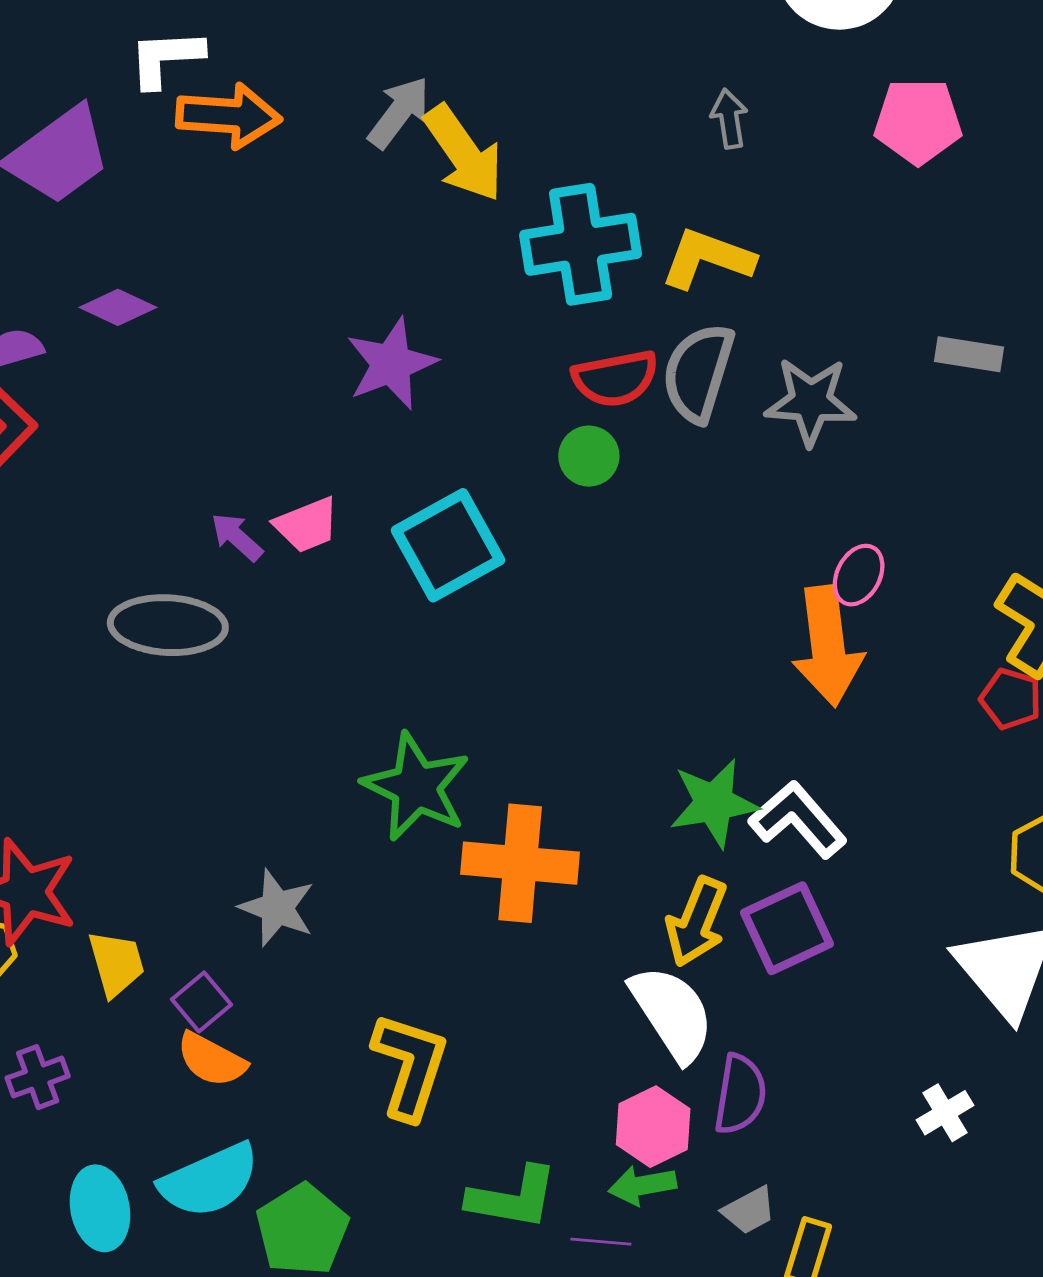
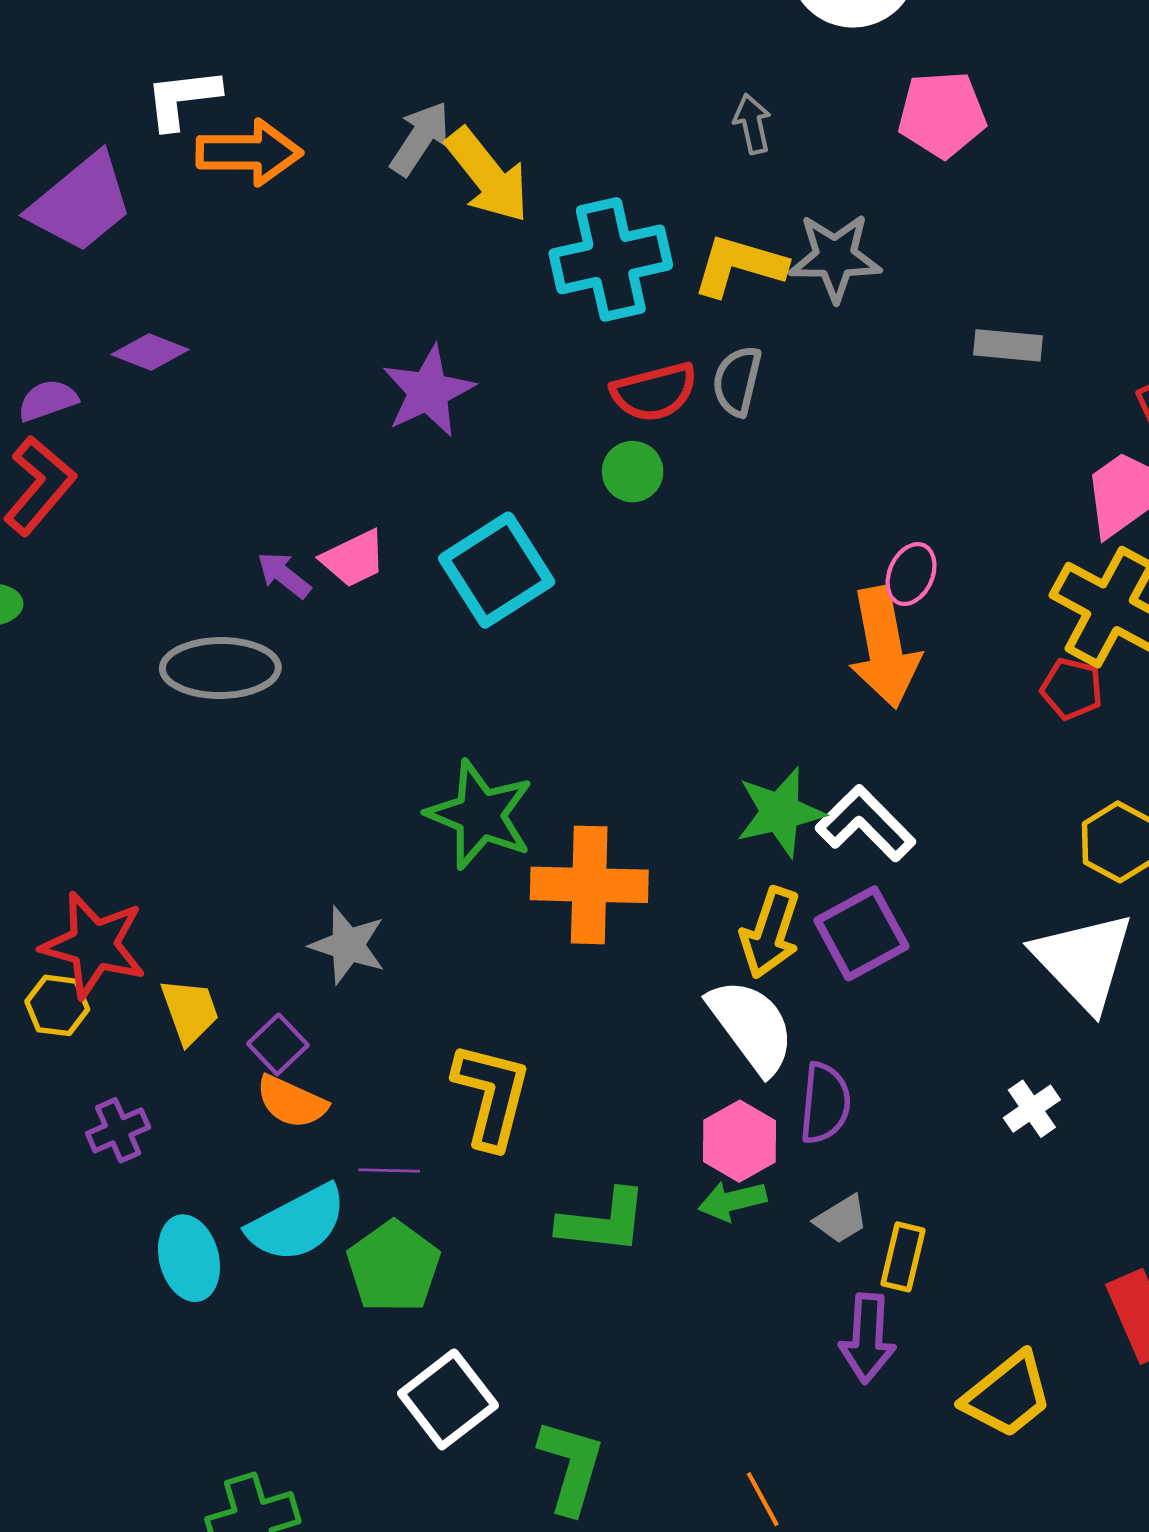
gray semicircle: (698, 373) -> (737, 381), size x0.7
gray star: (811, 401) -> (835, 257), moved
purple line: (601, 1242) -> (389, 1170), moved

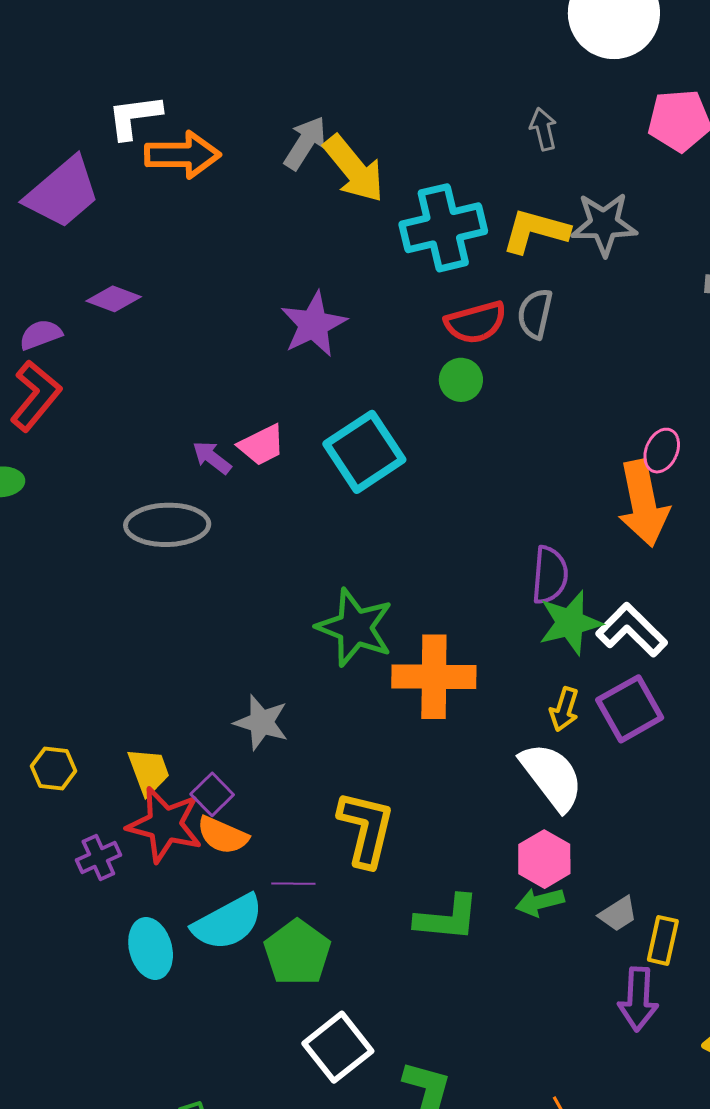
yellow arrow: (770, 933) -> (564, 709), size x0.7
red star: (94, 945) -> (165, 825), moved
purple semicircle: (825, 1103) -> (550, 575), moved

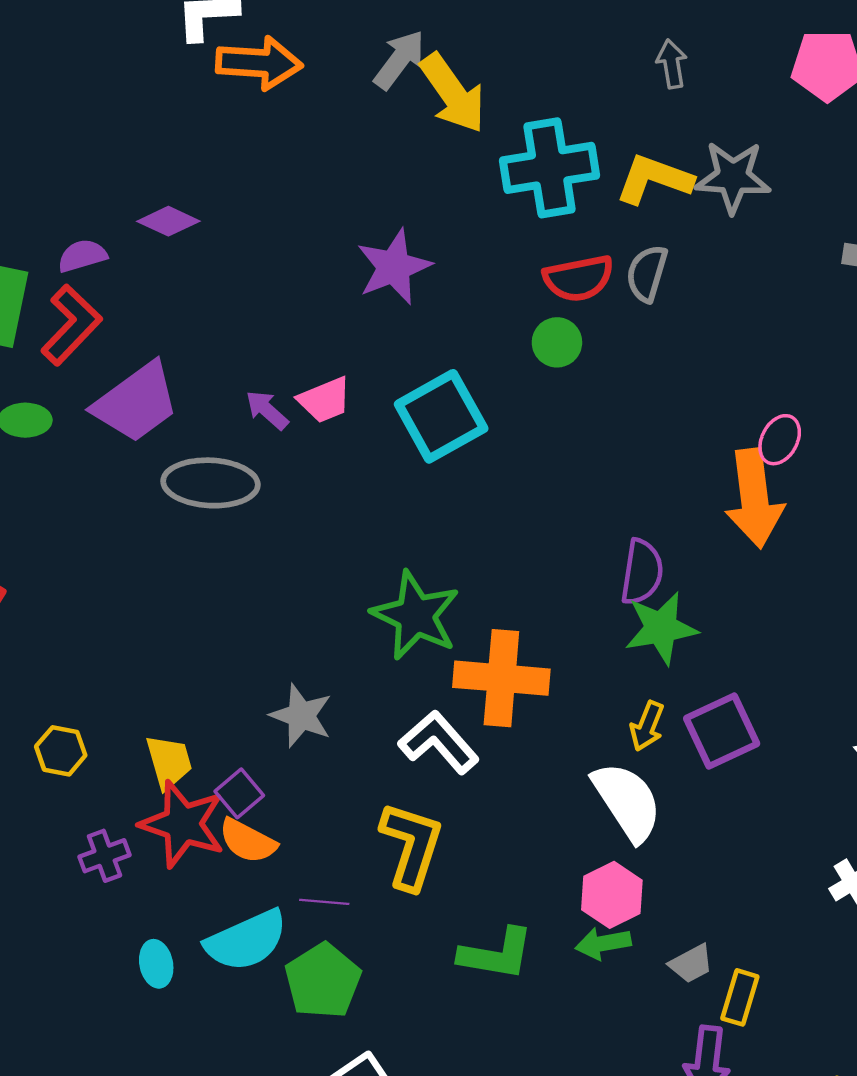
purple trapezoid: (62, 193) -> (136, 402), moved
white L-shape: (632, 630) -> (439, 742), moved
cyan ellipse: (151, 949) -> (156, 964), size x0.7

